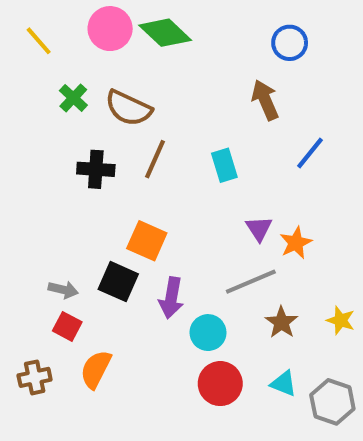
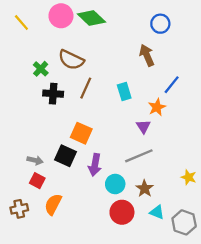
green cross: (73, 98) -> (41, 69), moved
orange star: (296, 243) -> (157, 107), moved
brown star: (281, 322) -> (145, 189), moved

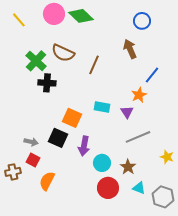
green cross: (41, 69) -> (36, 61), size x1.5
brown line: (86, 88) -> (94, 65), moved
cyan rectangle: (124, 91) -> (102, 107), moved, turned -63
gray line: (139, 156) -> (138, 137), moved
brown cross: (19, 209) -> (13, 172), moved

